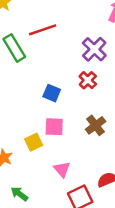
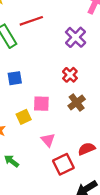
red cross: (88, 80) -> (70, 75), moved
blue square: (52, 93) -> (15, 78), moved, turned -32

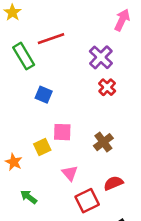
red cross: (70, 75) -> (107, 87), moved
blue square: (15, 78) -> (44, 95), moved, turned 32
brown cross: (77, 102) -> (103, 142), moved

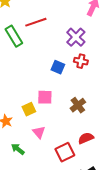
red cross: (107, 87) -> (81, 61), turned -32
blue square: (44, 95) -> (58, 67), moved
pink triangle: (70, 173) -> (39, 132), moved

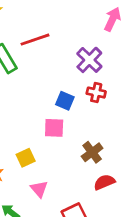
pink square: (45, 97) -> (54, 128), moved
red semicircle: (86, 138) -> (104, 182), moved

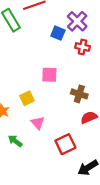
blue square: (65, 101) -> (58, 33), moved
brown cross: (92, 152) -> (79, 94), turned -35

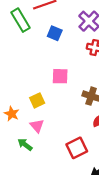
blue square: (58, 33) -> (55, 33), moved
pink triangle: (38, 123) -> (37, 126), moved

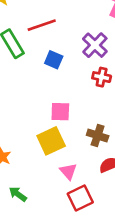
yellow square: (37, 100) -> (51, 141), moved, size x1.5
pink triangle: (37, 126) -> (68, 171), moved

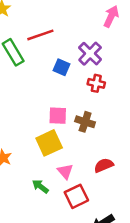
blue square: (54, 60) -> (61, 67), moved
brown cross: (98, 136) -> (85, 122), moved
green arrow: (18, 194) -> (40, 186), moved

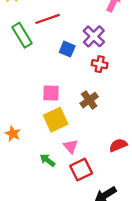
pink square: (58, 116) -> (51, 93), moved
brown cross: (85, 122) -> (89, 100), turned 36
red semicircle: (104, 165) -> (118, 145), moved

